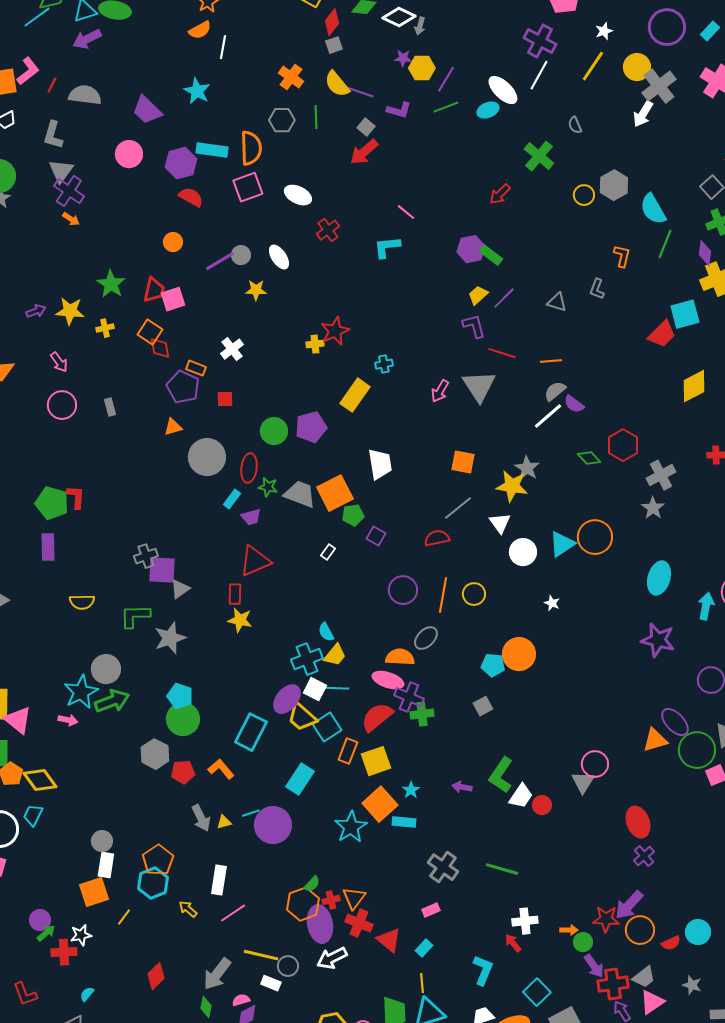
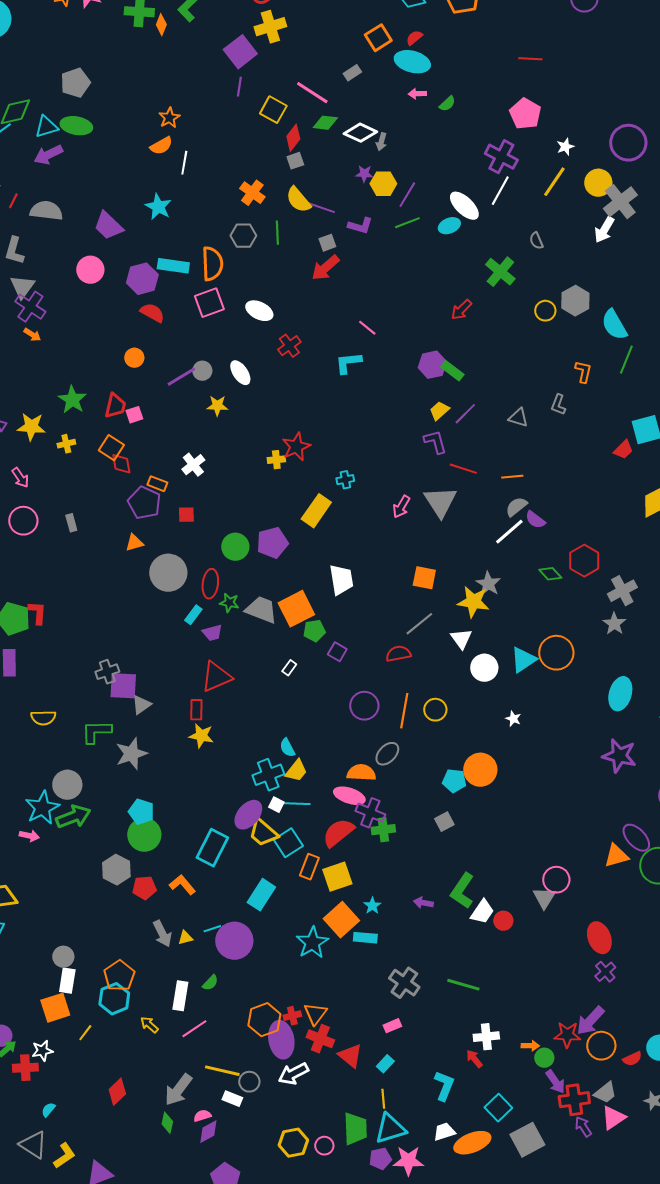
gray square: (366, 127) -> (327, 243), turned 30
pink square: (173, 299) -> (134, 415), size x0.7
red trapezoid: (662, 334) -> (623, 450), size x0.7
white square: (315, 689) -> (276, 805), size x0.7
green semicircle: (312, 884) -> (210, 983), moved

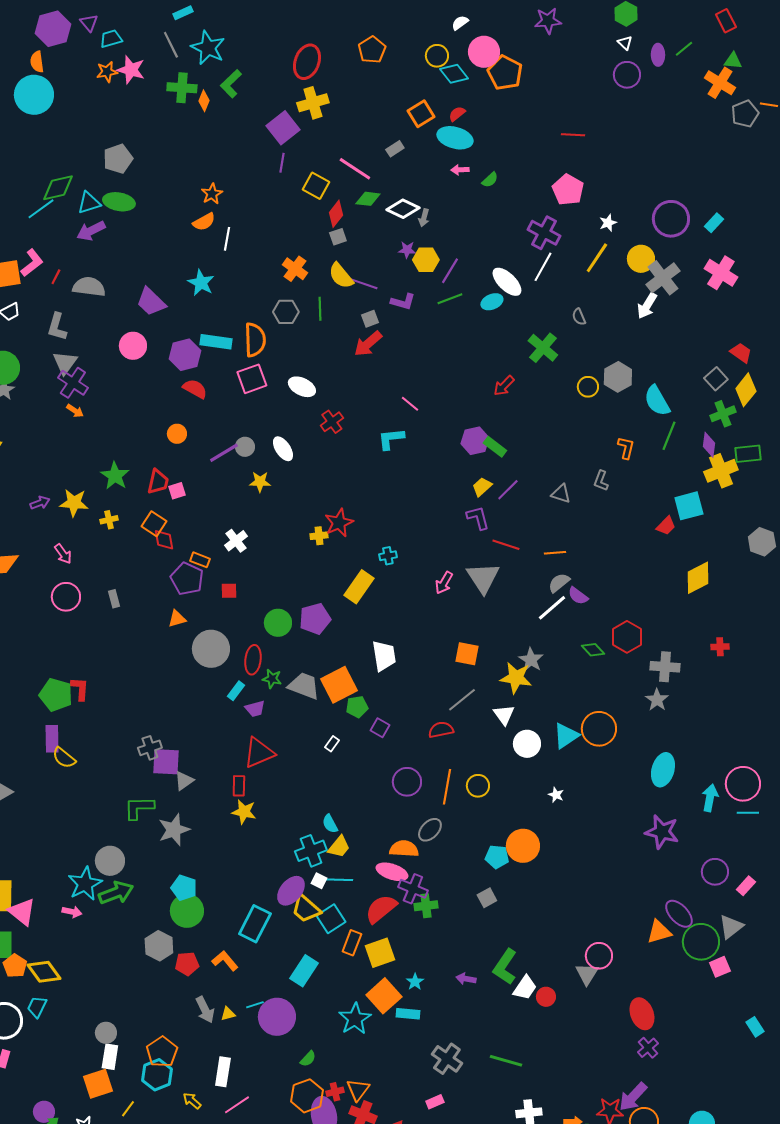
gray cross: (622, 591) -> (665, 667), turned 32
yellow semicircle: (43, 718) -> (64, 758), moved, turned 40
green semicircle: (210, 983) -> (308, 1059), moved

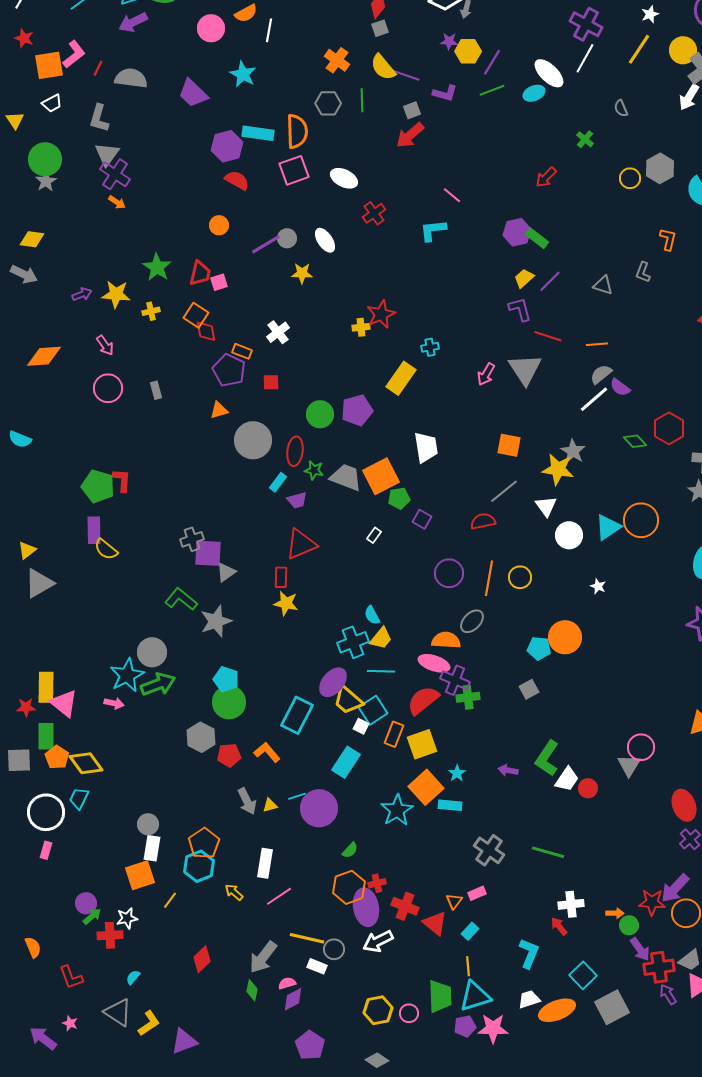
pink circle: (133, 346) -> (211, 28), moved
green cross: (543, 348) -> (585, 139), size x0.6
green L-shape: (139, 808) -> (181, 599), turned 40
white square: (319, 881) -> (361, 726), moved
orange triangle: (358, 1090) -> (454, 901), moved, size x0.7

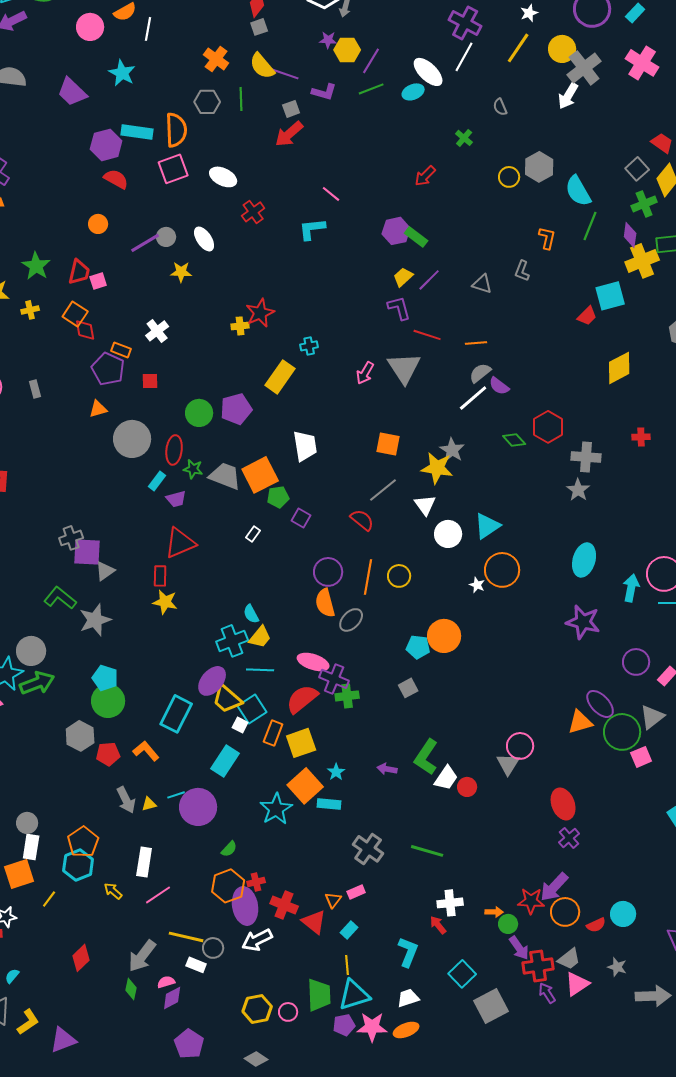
orange circle: (641, 520) -> (502, 570), moved
red semicircle: (483, 521) -> (362, 520), turned 50
orange semicircle: (446, 640) -> (325, 603), moved, turned -108
orange ellipse: (557, 1010) -> (406, 1030), moved, size x0.7

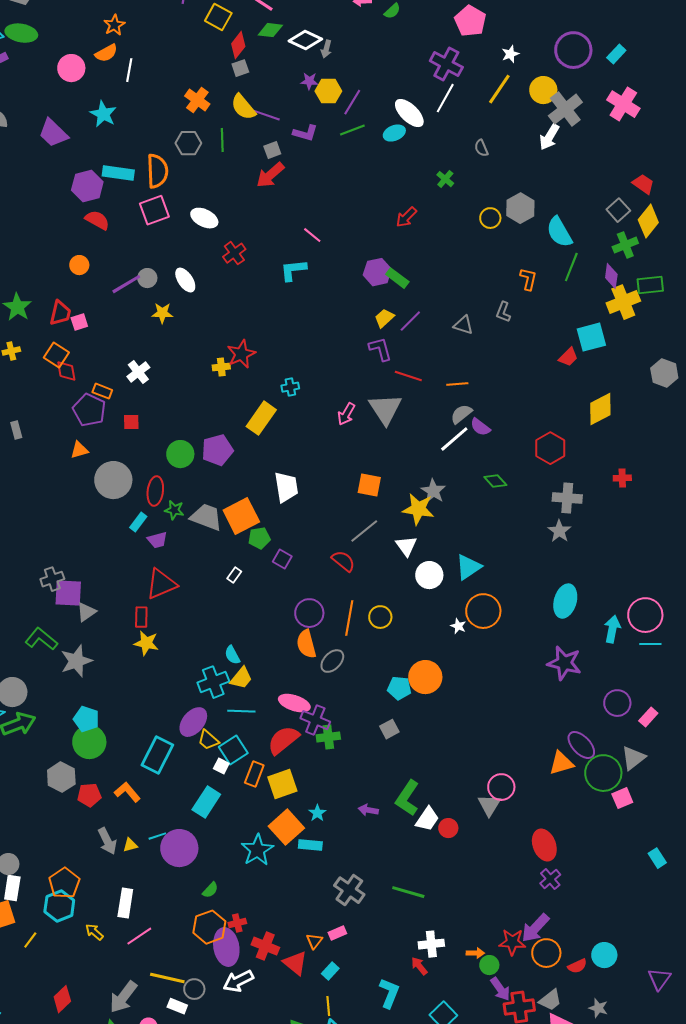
red hexagon: (548, 427) -> (550, 448), moved
yellow trapezoid: (227, 699) -> (208, 740), size x0.7

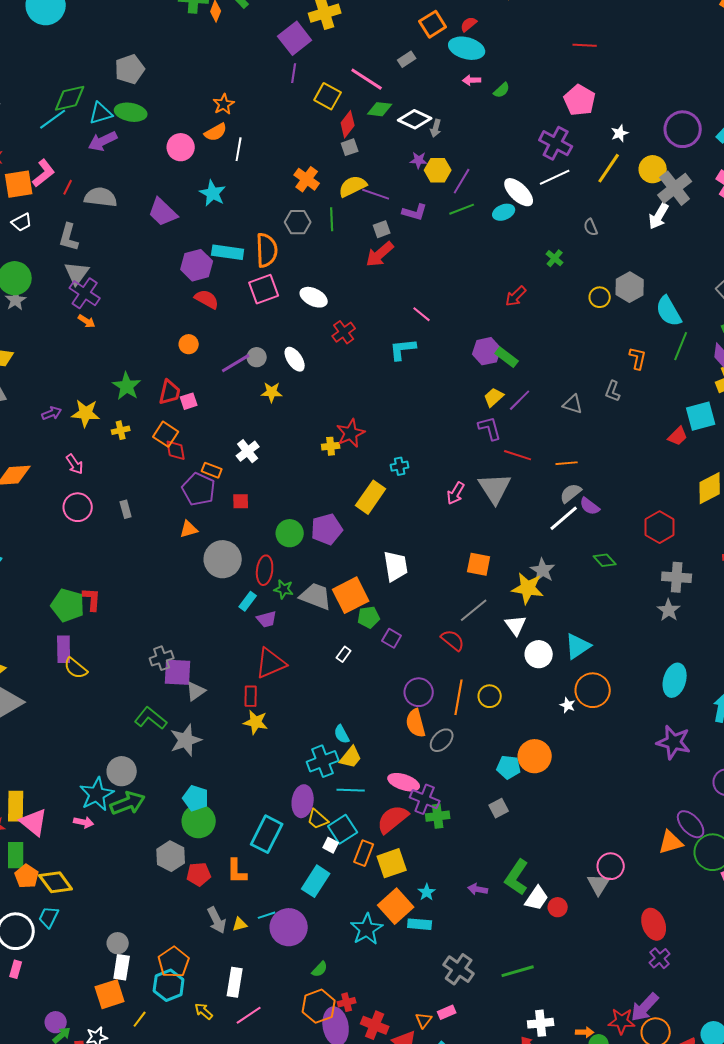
white line: (445, 98) -> (555, 177), turned 36
yellow semicircle: (243, 107) -> (353, 186), turned 104
purple ellipse: (193, 722) -> (303, 801), turned -32
orange L-shape: (127, 792) -> (237, 871), turned -140
green line: (408, 892) -> (518, 971), turned -32

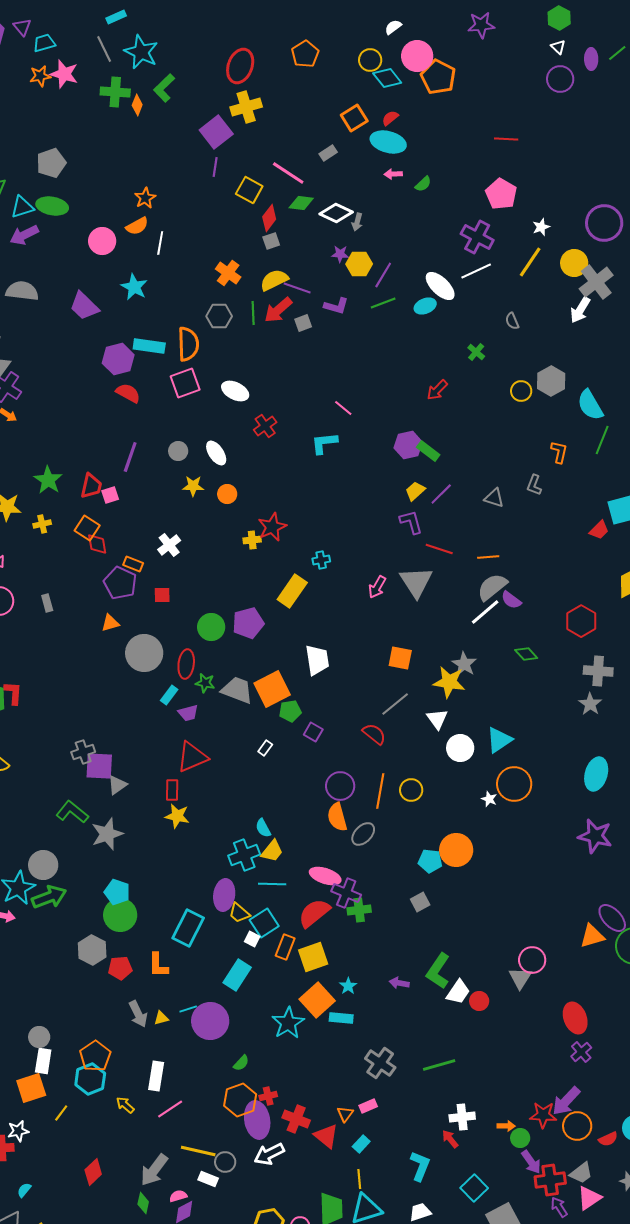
red arrow: (380, 254) -> (278, 310), moved
orange circle: (189, 344) -> (227, 494), moved
purple line: (236, 363) -> (130, 457), moved, turned -40
gray semicircle: (571, 493) -> (492, 587), size x1.4

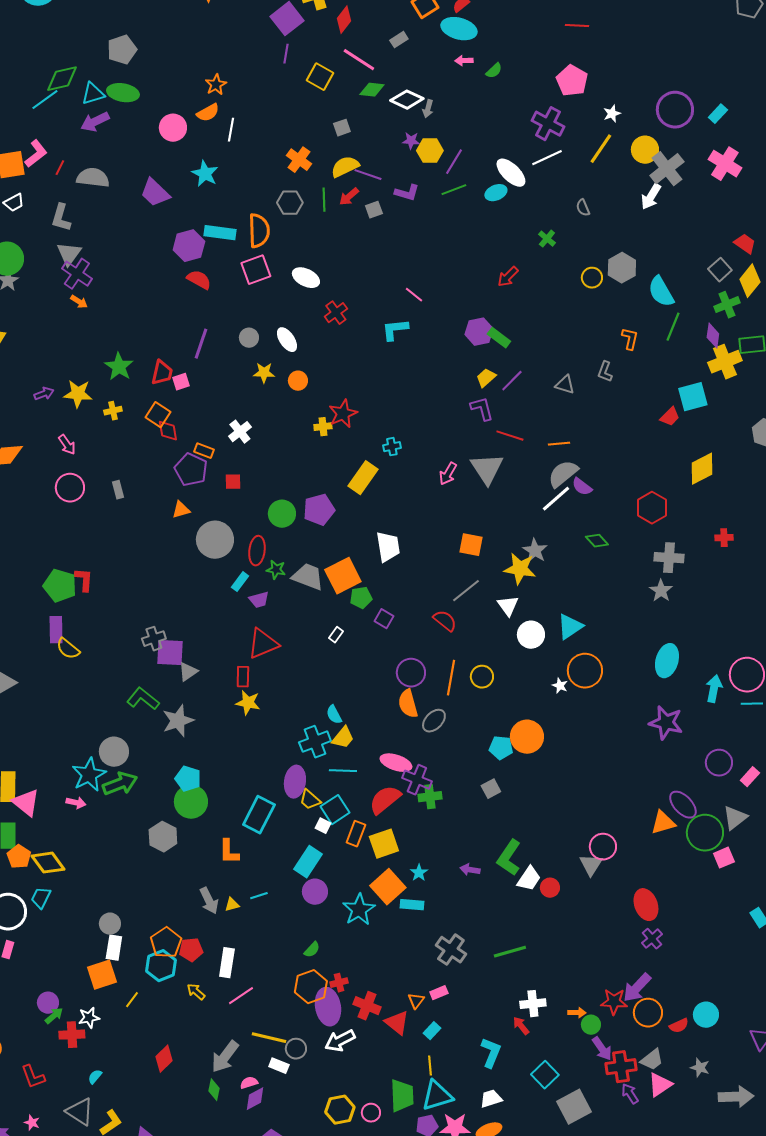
red diamond: (269, 218) -> (344, 20), moved
red arrow: (278, 310) -> (349, 197), size x0.7
red pentagon: (120, 968) -> (191, 950), moved
purple circle: (210, 1021) -> (315, 892), moved, size x0.7

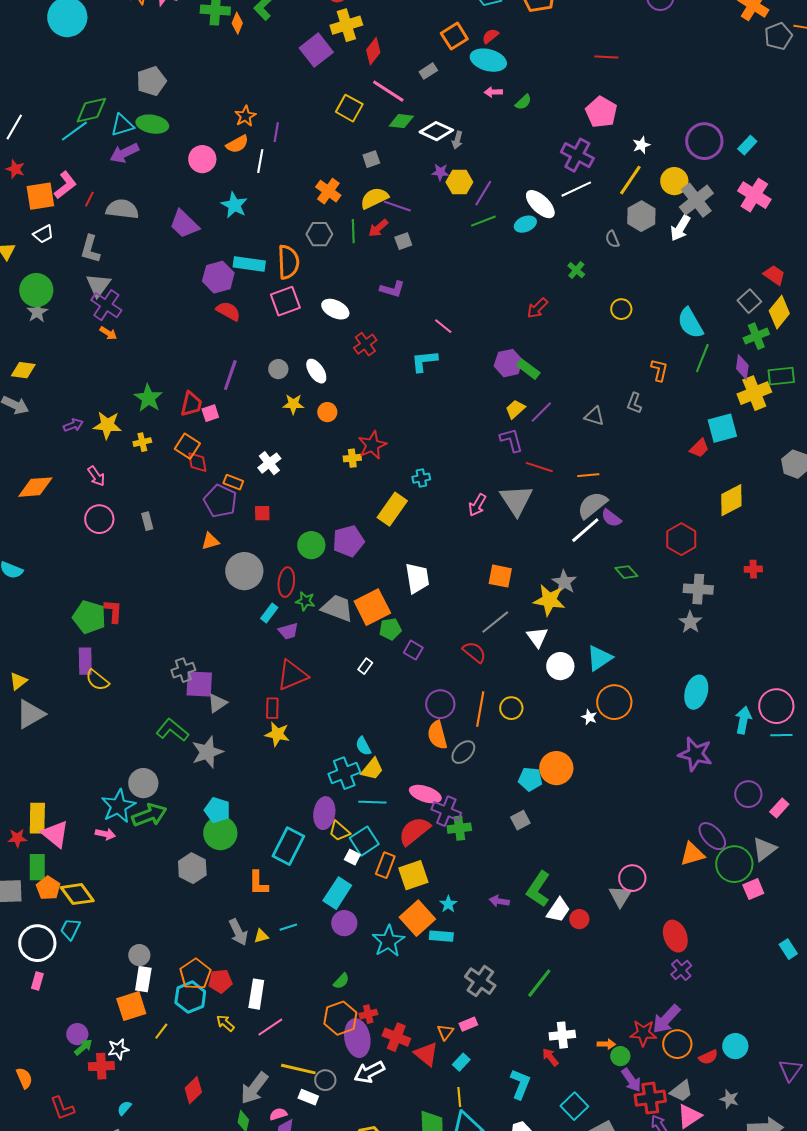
purple line: (286, 54) -> (276, 132), moved
purple L-shape: (407, 193) -> (392, 289), moved
gray hexagon: (622, 268) -> (641, 216), moved
green line: (510, 952) -> (539, 983), turned -36

